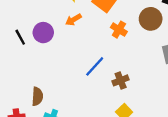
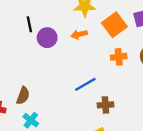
orange cross: (119, 30) -> (119, 57), turned 35
black line: (20, 37) -> (29, 24), moved

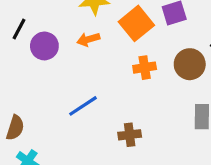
black line: (29, 24) -> (19, 29), turned 42
blue line: (85, 84) -> (83, 106), moved

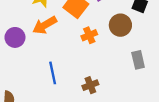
orange arrow: (88, 39) -> (45, 25), size x1.5
blue line: (83, 106) -> (53, 73), turned -55

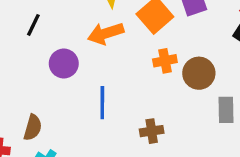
brown circle: (120, 25) -> (199, 73), moved
purple circle: (15, 37) -> (64, 64), moved

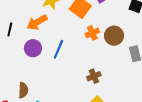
orange arrow: (106, 33) -> (37, 22), moved
blue line: (102, 103) -> (58, 49), moved, turned 36

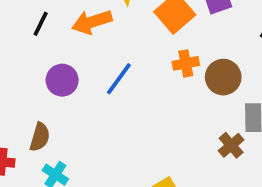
purple circle: (33, 48) -> (62, 80), moved
brown cross: (94, 76) -> (231, 145), moved, turned -32

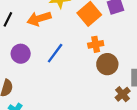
brown circle: (223, 77) -> (107, 64), moved

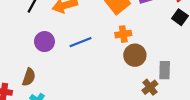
blue line: (55, 53) -> (80, 42), turned 30

